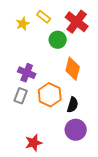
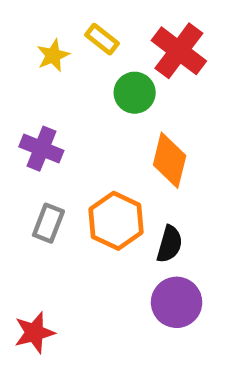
purple cross: (27, 73) -> (41, 149), moved
red star: (34, 143) -> (34, 333), moved

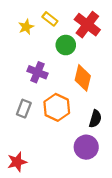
purple cross: (41, 149) -> (37, 72), moved
black semicircle: (170, 244) -> (95, 119), moved

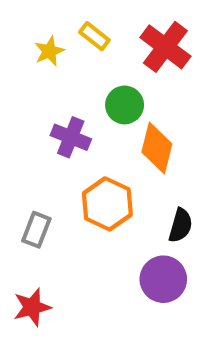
green circle: (66, 45) -> (125, 105), moved
gray rectangle: (24, 109) -> (36, 230), moved

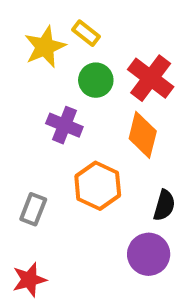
red cross: (165, 47) -> (151, 78), moved
yellow star: (49, 51) -> (45, 47), size x1.5
green circle: (125, 105) -> (96, 80), moved

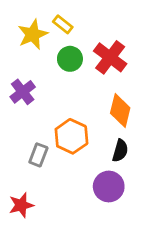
purple cross: (64, 125) -> (23, 92), moved, turned 30
orange diamond: (143, 135) -> (120, 110), moved
gray rectangle: (33, 209) -> (38, 155), moved

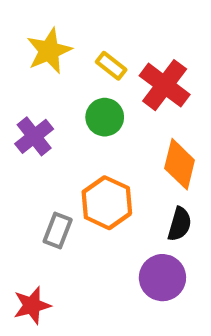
yellow rectangle: (63, 24) -> (111, 66), moved
green circle: (70, 59) -> (105, 117), moved

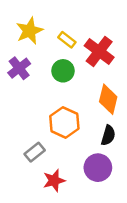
purple cross: (34, 136) -> (19, 68), moved
gray rectangle: (58, 231) -> (35, 152), moved, turned 30
red star: (32, 305) -> (54, 181), moved

